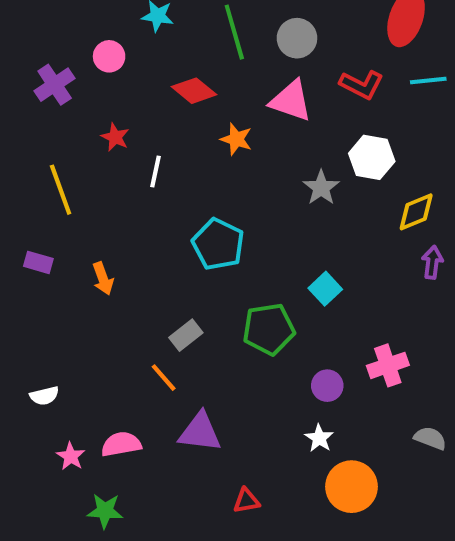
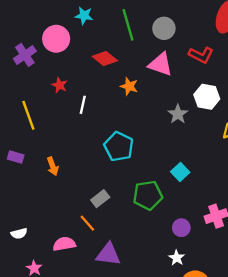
pink circle: (109, 56) -> (56, 39), size x1.5
pink semicircle: (121, 444) -> (64, 244), moved

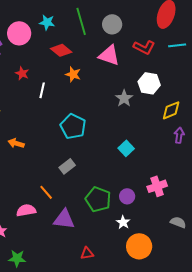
cyan star: (84, 16) -> (47, 22), moved
orange star: (129, 86) -> (73, 74), moved
orange arrow: (53, 166) -> (16, 143), turned 126
green pentagon: (148, 195) -> (98, 199), moved, turned 30
gray rectangle: (100, 199) -> (67, 166), moved

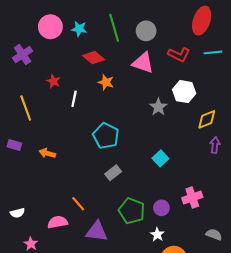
pink circle: (19, 33) -> (50, 27), moved
gray rectangle: (67, 166) -> (113, 173), moved

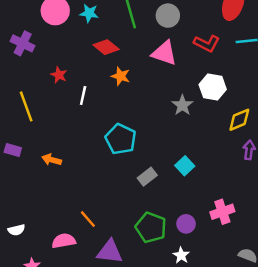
purple cross: (23, 55) -> (23, 43), turned -30
gray rectangle: (113, 173) -> (147, 177), moved

